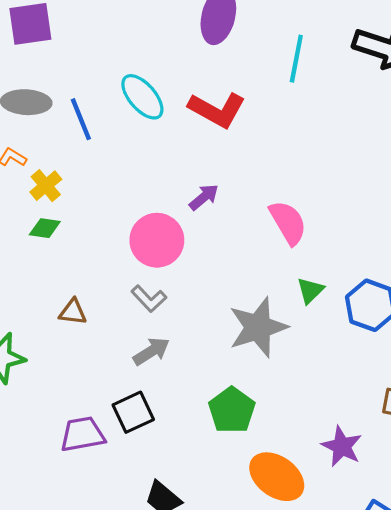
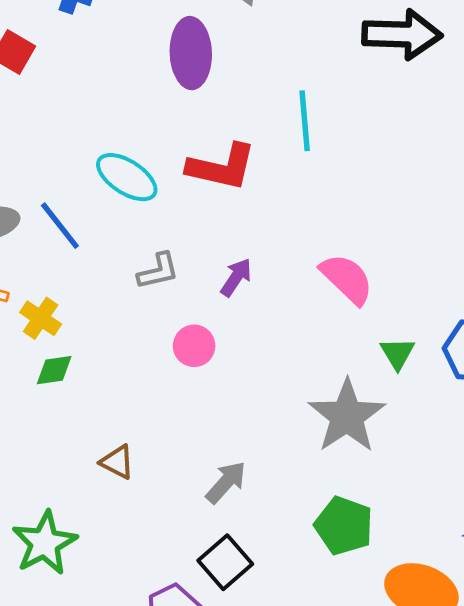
cyan line: (296, 59) -> (305, 121), moved
pink circle: (157, 240) -> (194, 346), size x0.6
gray L-shape: (149, 299) -> (158, 271), moved, turned -44
brown triangle: (73, 312) -> (117, 462), turned 36

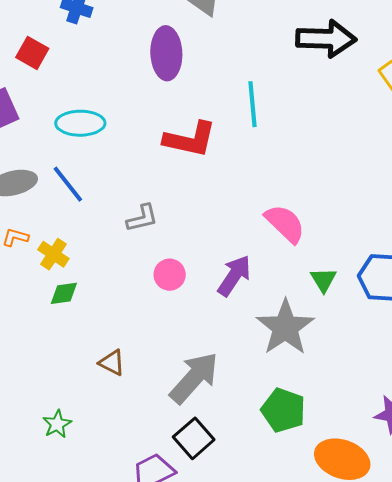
cyan ellipse: (127, 177) -> (80, 123), moved, turned -33
purple arrow: (236, 277) -> (234, 276), moved, size x1.4
gray arrow: (226, 482) -> (194, 378), size x1.6
green star: (45, 543) -> (57, 424), size x0.6

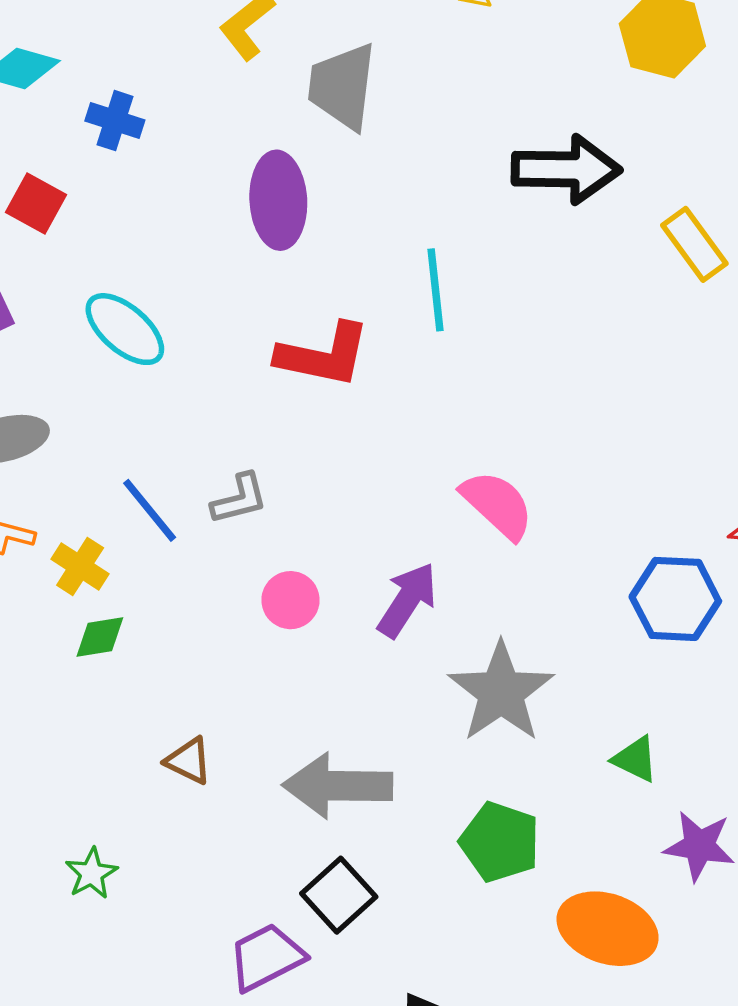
cyan ellipse: (80, 123) -> (125, 329), turned 42
blue line: (68, 184) -> (150, 510), moved
green triangle: (323, 280) -> (635, 759), moved, turned -32
gray arrow: (194, 378) -> (338, 786), turned -130

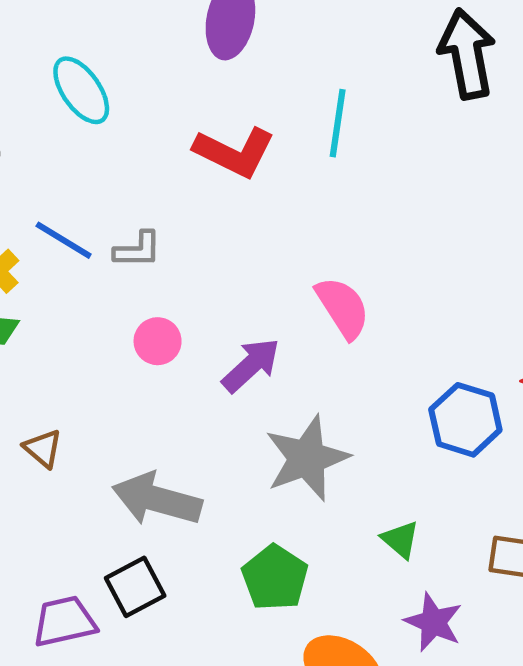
black arrow: (566, 169) -> (467, 54), turned -116
blue line: (150, 510) -> (64, 240), turned -34

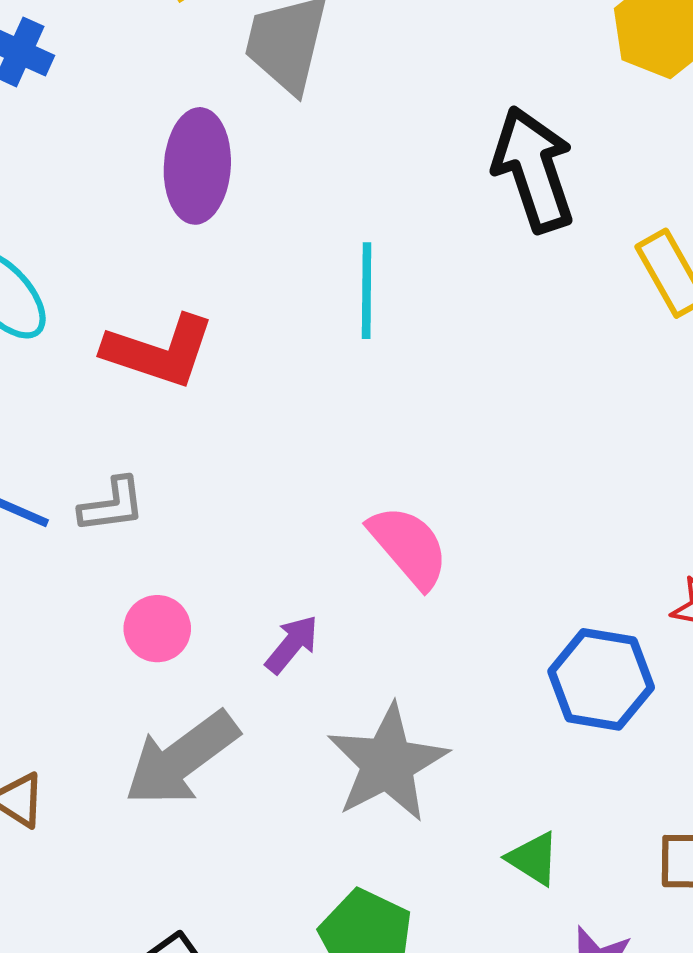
red L-shape: (235, 152) -> (159, 351), moved
purple arrow: (251, 365) -> (292, 644), size x0.7
gray arrow: (157, 499) -> (182, 759), moved, turned -44

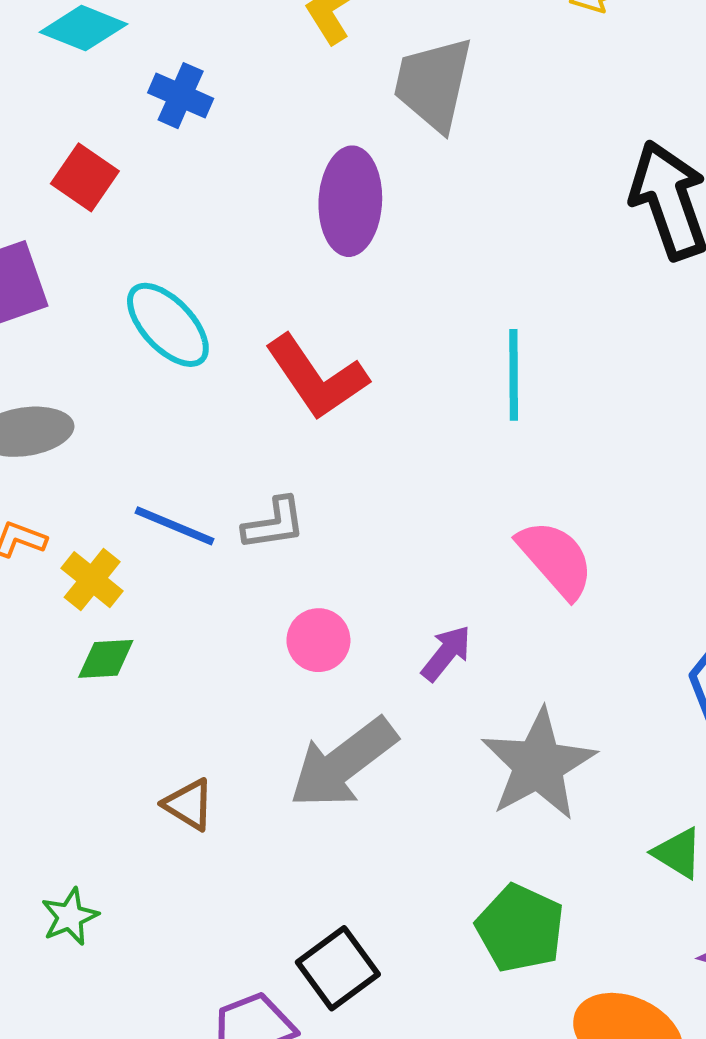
cyan line: (367, 291) -> (514, 375), moved
red L-shape: (159, 351) -> (316, 377), turned 38

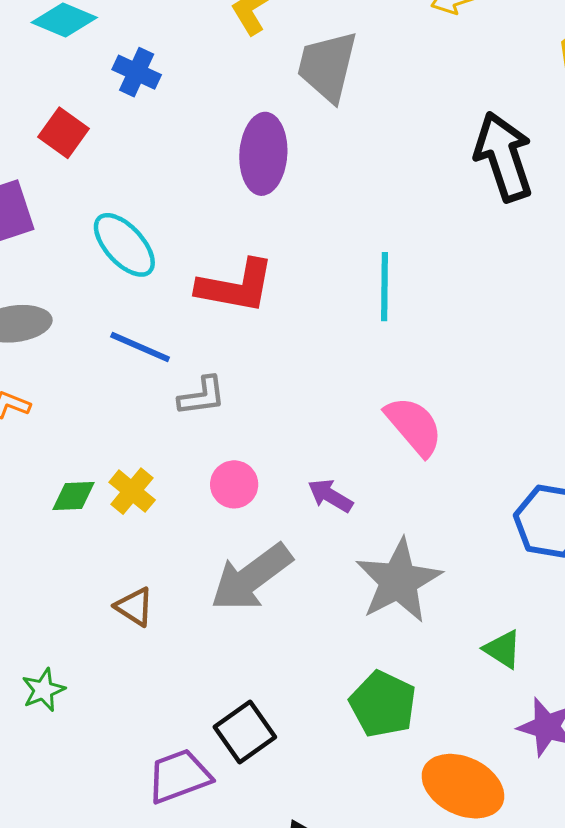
red L-shape: (316, 377) -> (236, 286), turned -46
blue line: (174, 526) -> (140, 347), moved
yellow cross: (92, 580) -> (132, 491), moved
purple arrow: (446, 653) -> (330, 496), turned -99

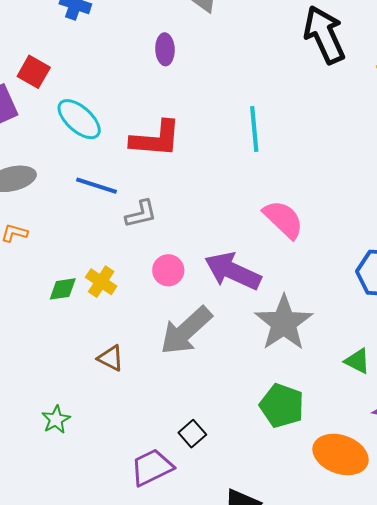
red square: (63, 133) -> (34, 72), moved
purple ellipse: (263, 154) -> (165, 49), size x0.6
purple arrow: (330, 496) -> (233, 271), size x1.8
black square: (245, 732) -> (192, 434), size x0.7

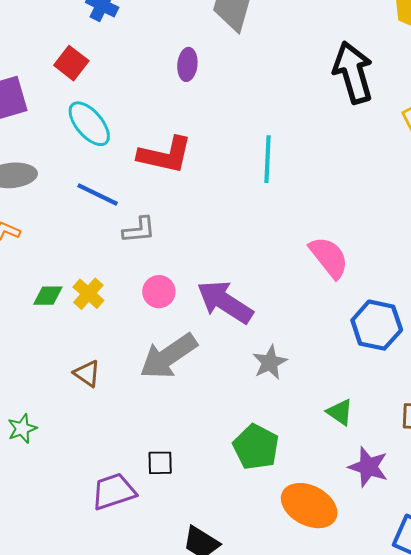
red square: (34, 72) -> (71, 63), moved
pink semicircle: (283, 219) -> (329, 257), moved
gray star: (284, 323) -> (270, 362), size x0.6
black square: (192, 434) -> (160, 463), turned 32

